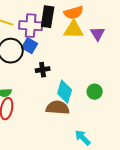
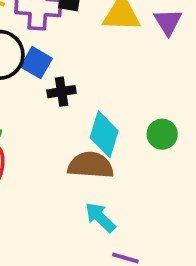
blue square: (30, 46) -> (36, 63), moved
cyan arrow: (83, 138) -> (100, 217), moved

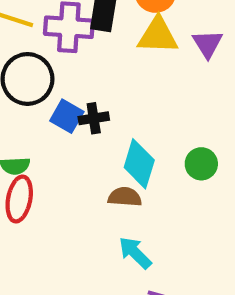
blue square: (36, 63) -> (67, 116), moved
brown semicircle: (91, 165) -> (125, 197), size x0.7

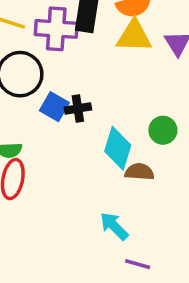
green circle: (201, 164) -> (163, 130), moved
brown semicircle: (125, 197) -> (139, 172), moved

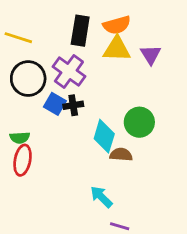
purple cross: (56, 29) -> (69, 71), moved, turned 32
green circle: (163, 130) -> (139, 122), size x1.4

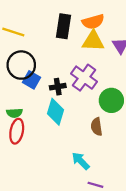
purple cross: (69, 71) -> (84, 78), moved
blue square: (55, 104) -> (32, 80), moved
cyan diamond: (104, 136) -> (55, 112), moved
brown semicircle: (121, 155) -> (97, 127), turned -102

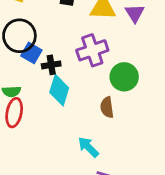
purple cross: (84, 78) -> (92, 50), turned 35
black cross: (58, 87) -> (51, 65), moved

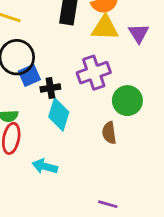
blue square: (31, 53) -> (29, 75), turned 36
cyan arrow: (88, 147) -> (45, 166), moved, turned -30

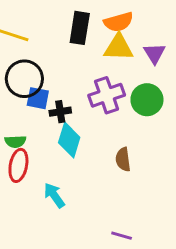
blue square: (29, 75) -> (38, 98), turned 35
green circle: (127, 101) -> (147, 100), moved
cyan arrow: (45, 166) -> (54, 195), turned 40

